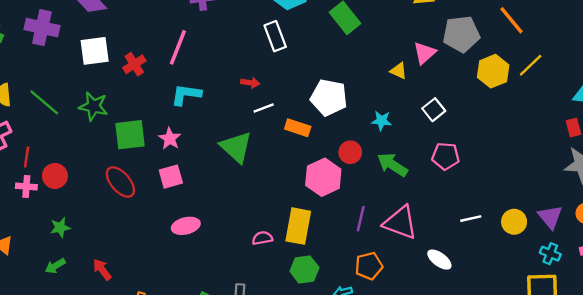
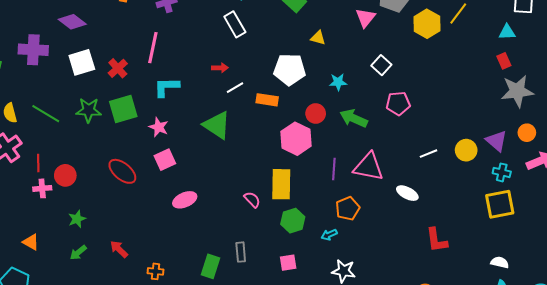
yellow triangle: (399, 71) -> (318, 38), moved
green square: (130, 135) -> (123, 109), moved
pink semicircle: (262, 238) -> (252, 200), turned 66

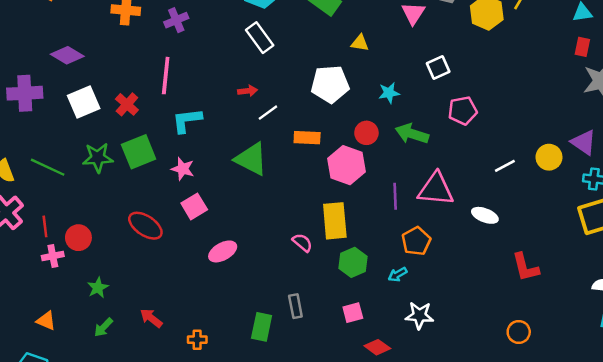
red rectangle: (504, 61) -> (582, 47), turned 42
white square: (381, 65) -> (438, 67), turned 30
orange rectangle: (267, 100) -> (307, 138), moved

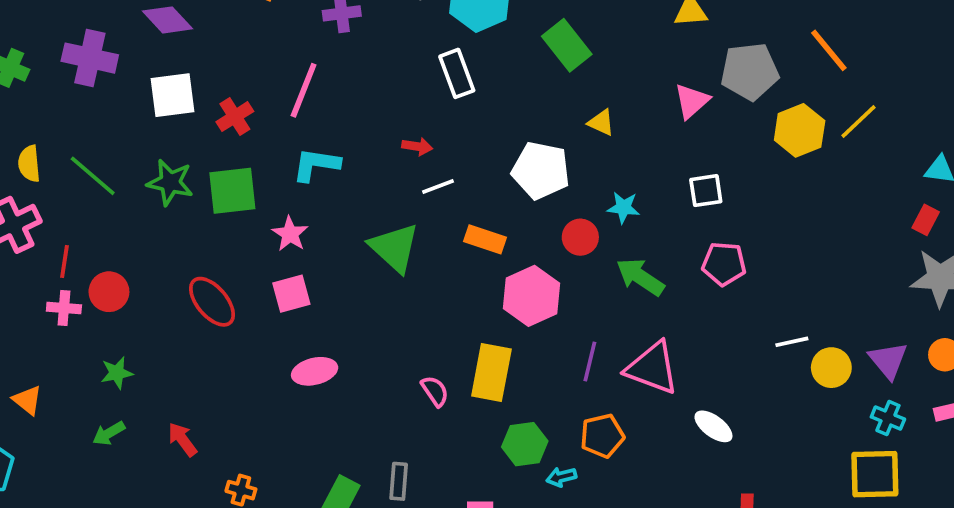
red circle: (366, 133) -> (580, 237), moved
white line: (505, 166) -> (792, 342), moved
green hexagon: (353, 262) -> (525, 444), moved

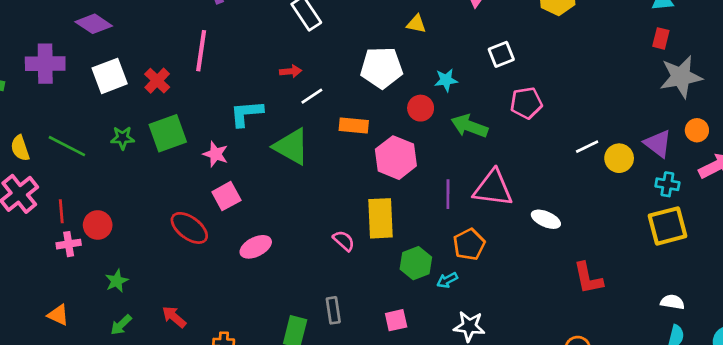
cyan L-shape: (316, 165) -> (246, 113), moved
green star: (170, 182) -> (123, 138), size x0.7
red ellipse: (212, 302) -> (189, 228), moved

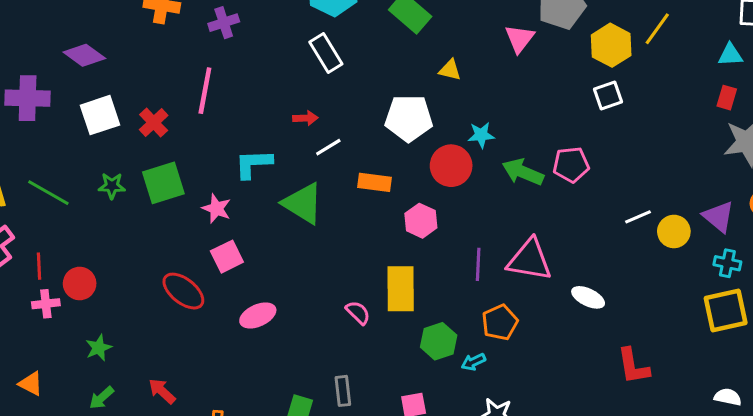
white square: (501, 54) -> (608, 96), moved
red circle: (421, 108) -> (451, 166), size x1.4
green arrow: (469, 126) -> (523, 172), moved
pink hexagon: (396, 158) -> (421, 221), size x0.7

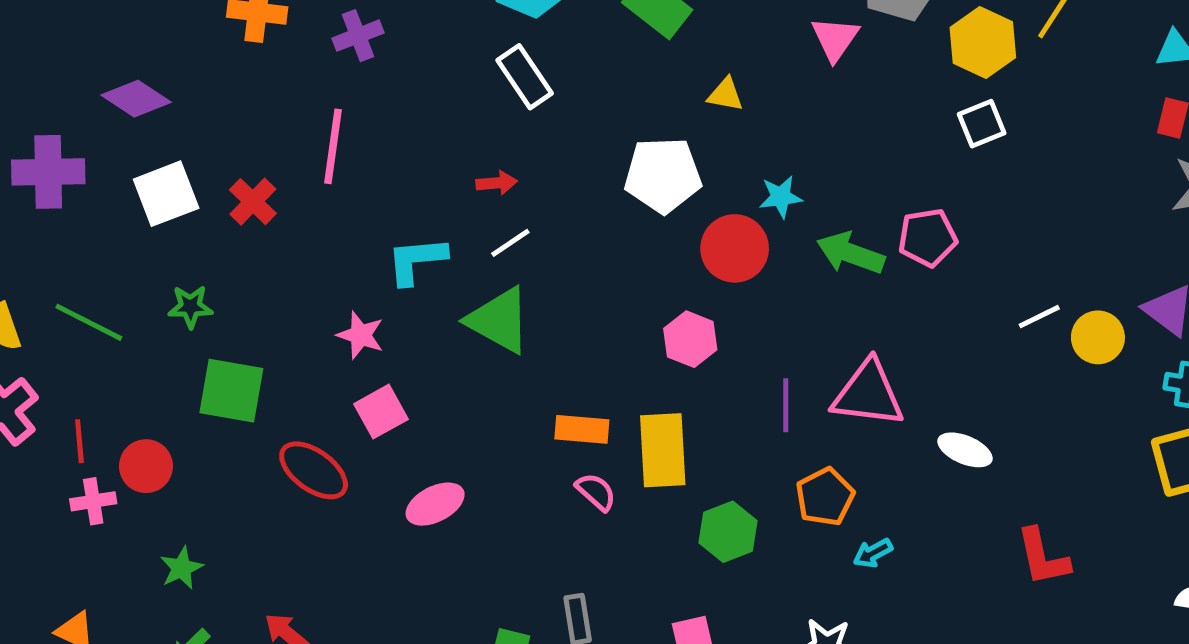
white line: (328, 147) -> (510, 243), moved
orange rectangle: (375, 182) -> (582, 429), moved
green square: (163, 183) -> (231, 391), moved, turned 30
cyan arrow: (473, 362) -> (873, 553), moved

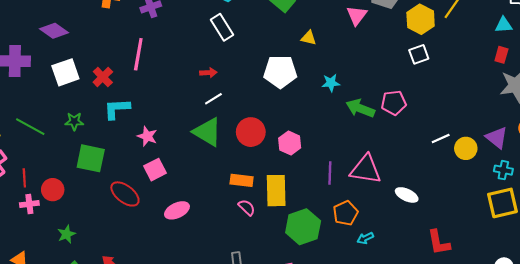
red circle: (735, 248) -> (251, 132), moved
cyan L-shape: (416, 260) -> (117, 109), moved
green hexagon: (728, 532) -> (303, 227), size x1.4

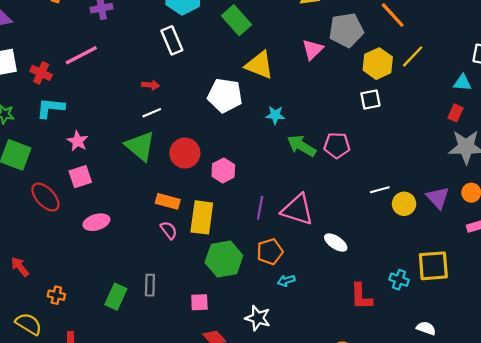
yellow triangle: (309, 38) -> (259, 65), size x1.8
pink line: (138, 54) -> (81, 55), turned 44
red cross: (103, 77) -> (41, 73), turned -30
cyan cross: (503, 170) -> (399, 280), moved

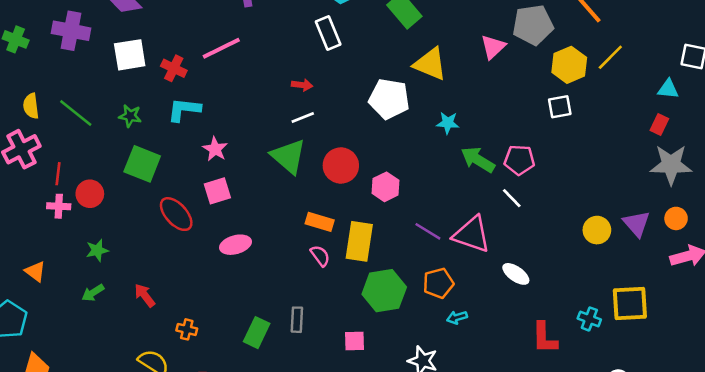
white line: (380, 190) -> (512, 198), moved, turned 60
purple line: (260, 208) -> (428, 231), turned -70

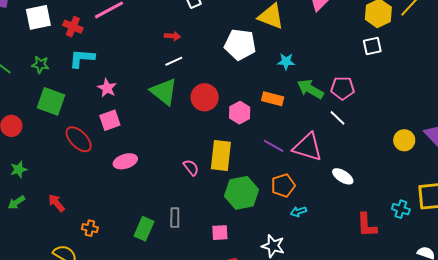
orange rectangle: (320, 222) -> (273, 99), moved

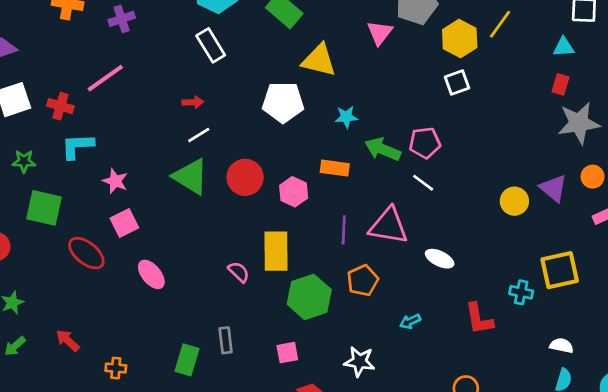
purple line: (274, 146) -> (344, 230), turned 70
pink ellipse: (125, 161) -> (151, 274), turned 75
cyan arrow: (298, 212) -> (410, 321), moved

